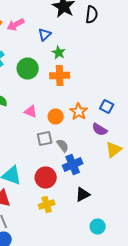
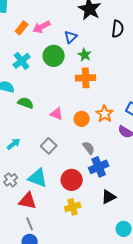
black semicircle: (92, 14) -> (118, 29), moved
green circle: (28, 68) -> (54, 56), moved
gray square: (45, 138) -> (49, 146), moved, turned -35

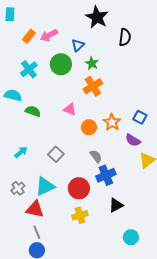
orange cross: (86, 78) -> (93, 86), turned -30
pink triangle: (57, 114) -> (70, 109), moved
cyan triangle: (38, 178) -> (45, 186), turned -45

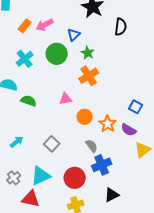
pink triangle: (70, 109) -> (66, 99), turned -32
orange star: (112, 122) -> (108, 124), moved

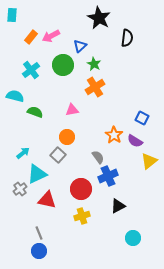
orange circle: (85, 117) -> (67, 137), moved
cyan triangle: (41, 176) -> (37, 174), moved
red triangle: (31, 199) -> (47, 200), moved

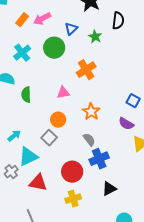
green star: (94, 64) -> (95, 37), moved
green semicircle: (35, 112) -> (26, 95), turned -112
orange star: (114, 135) -> (91, 112), moved

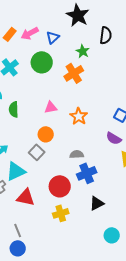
blue triangle: (71, 29) -> (53, 37), moved
orange cross: (86, 70) -> (74, 73), moved
orange star: (91, 112) -> (79, 116), moved
gray semicircle: (89, 140) -> (77, 154), turned -56

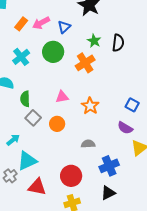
black semicircle: (106, 35) -> (118, 43), moved
gray square: (37, 152) -> (33, 118), moved
blue cross: (87, 173) -> (109, 166), moved

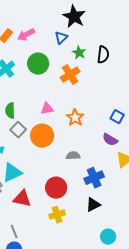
blue triangle: (64, 27) -> (61, 38), moved
orange circle: (57, 124) -> (42, 136), size x1.5

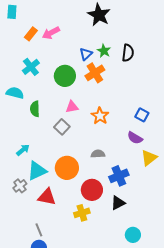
blue triangle: (61, 38) -> (86, 54), moved
green circle: (38, 64) -> (65, 76), moved
gray square: (18, 130) -> (62, 127), moved
orange circle: (42, 136) -> (67, 168), moved
red circle: (56, 188) -> (92, 190), moved

